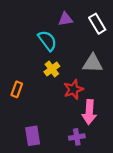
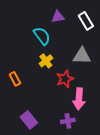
orange rectangle: (17, 89) -> (15, 79), turned -48
purple rectangle: (33, 136) -> (29, 120), turned -30

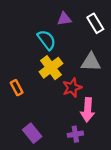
yellow cross: (46, 61) -> (51, 68), size x1.5

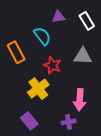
yellow cross: (51, 68) -> (38, 89), moved
orange rectangle: (17, 88) -> (16, 52), moved, size x1.5
red star: (72, 88) -> (52, 65), moved, turned -30

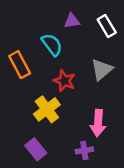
gray triangle: (83, 56) -> (102, 70), turned -42

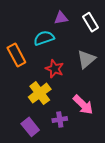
cyan semicircle: (52, 45) -> (44, 38), turned -72
pink arrow: (98, 123) -> (83, 105), turned -50
purple cross: (84, 150) -> (60, 120), moved

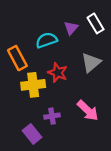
purple triangle: (61, 18) -> (71, 28), moved, turned -40
yellow cross: (40, 93) -> (33, 85), moved, turned 30
purple cross: (60, 120) -> (52, 116), moved

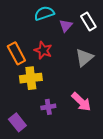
cyan semicircle: (46, 40) -> (44, 13), moved
red star: (58, 73) -> (43, 50), moved
purple rectangle: (32, 134) -> (17, 122), moved

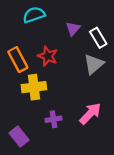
cyan semicircle: (44, 13) -> (34, 15), moved
white rectangle: (88, 22) -> (98, 38), moved
pink arrow: (81, 102) -> (90, 114), turned -90

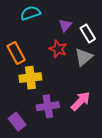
red star: (48, 56) -> (58, 49), moved
purple cross: (53, 119) -> (48, 106), size x1.5

